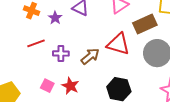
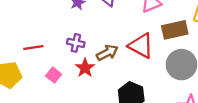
red line: (36, 43) -> (33, 48), moved
red star: (70, 86) -> (85, 68), moved

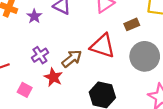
brown rectangle: (175, 30) -> (132, 24), size x0.6
purple cross: (76, 43) -> (40, 55), turned -35

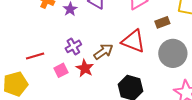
pink square: (25, 90) -> (61, 70), moved, turned 32

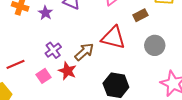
gray circle: (173, 53) -> (155, 45), size x0.7

